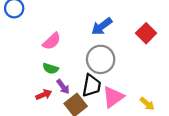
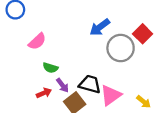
pink semicircle: (52, 41) -> (37, 41), moved
gray circle: (101, 59) -> (121, 48), moved
black trapezoid: (92, 86) -> (90, 84), turned -85

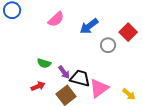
pink semicircle: (37, 41) -> (56, 19), moved
gray circle: (121, 48) -> (108, 45), size x0.6
purple arrow: (62, 85) -> (64, 72), moved

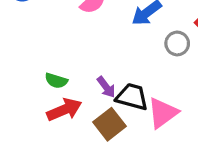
green semicircle: (44, 63) -> (56, 81), moved
red arrow: (38, 86) -> (64, 110), size x1.5

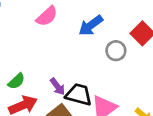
green semicircle: (56, 81) -> (16, 81), turned -60

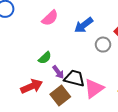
green semicircle: (16, 81) -> (45, 58), moved

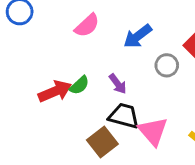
purple arrow: (58, 72) -> (118, 84), moved
red arrow: (32, 86) -> (55, 91), moved
pink triangle: (94, 88) -> (153, 131), turned -35

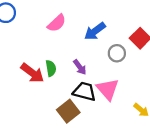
green semicircle: (79, 85) -> (51, 68), turned -56
red arrow: (55, 91) -> (32, 73), turned 60
pink triangle: (153, 131) -> (108, 89), moved

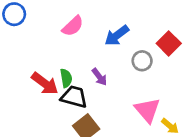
pink triangle: (108, 89) -> (147, 110), moved
black trapezoid: (84, 91) -> (74, 97), moved

